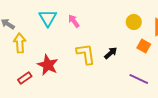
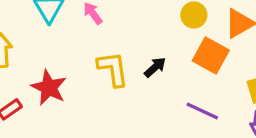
orange square: (144, 46) -> (211, 55), size x1.5

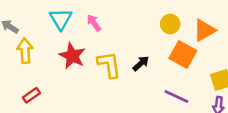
red star: (49, 87) -> (72, 56), moved

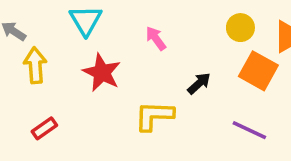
pink arrow: (94, 23) -> (156, 38), moved
yellow L-shape: (109, 65) -> (154, 116), moved, turned -80

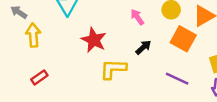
pink arrow: (156, 38) -> (137, 17), moved
red star: (102, 73) -> (94, 40), moved

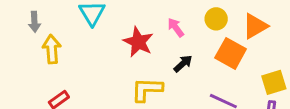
gray arrow: (19, 12) -> (34, 22), turned -126
red star: (94, 40) -> (138, 42), moved

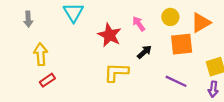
yellow arrow: (52, 49) -> (41, 54), moved
orange square: (231, 53) -> (182, 44), turned -35

